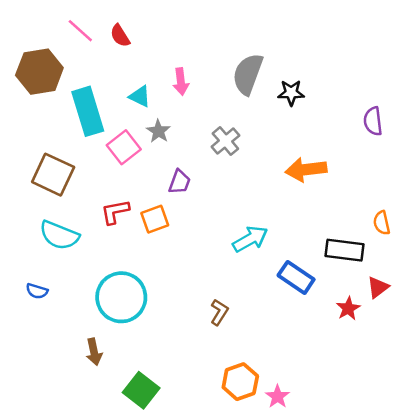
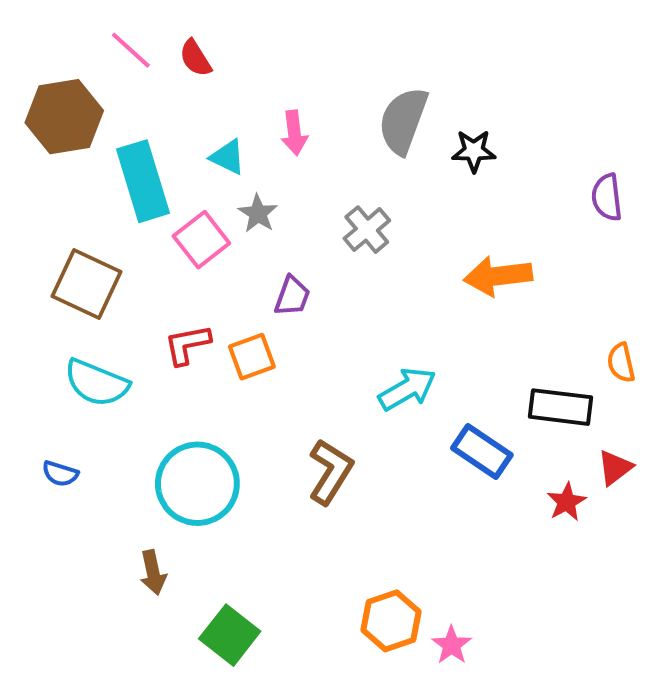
brown L-shape: (219, 312) -> (331, 472), moved, size x1.5

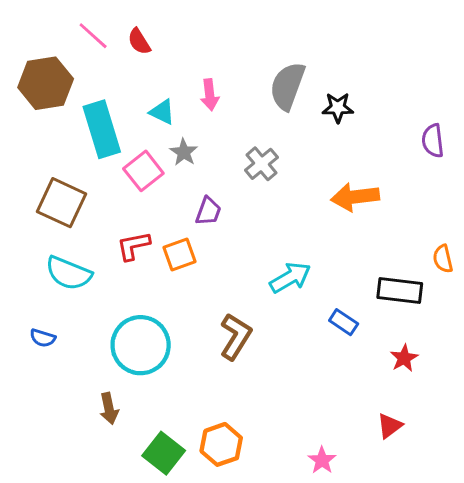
blue rectangle: (482, 451) -> (344, 322), size x0.7
red triangle: (615, 468) -> (390, 426), moved
orange hexagon: (391, 621) -> (221, 444), moved

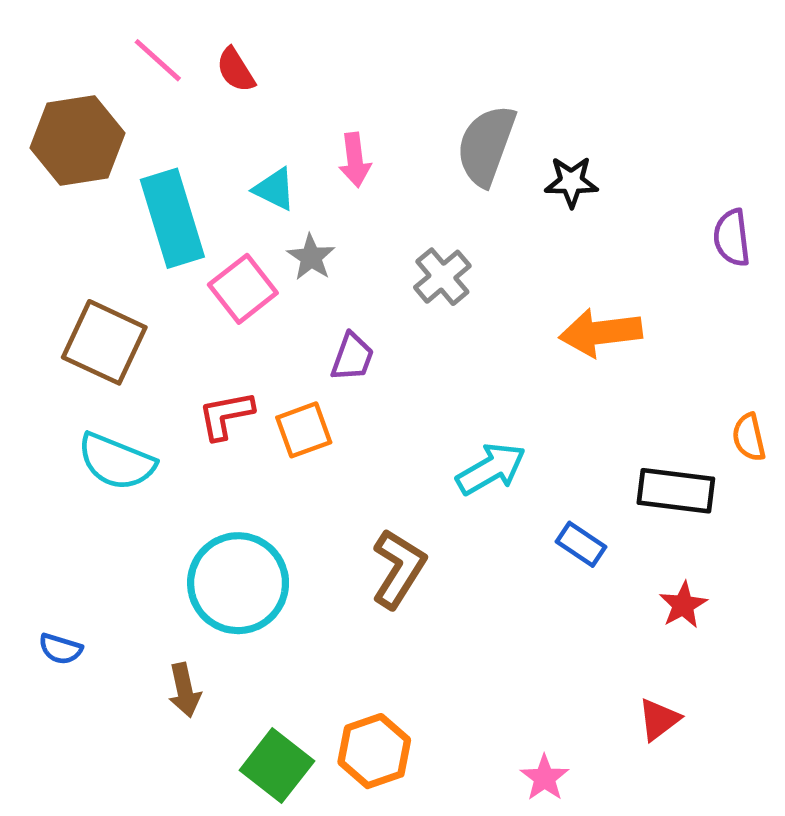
blue semicircle: (43, 338) -> (60, 649), moved

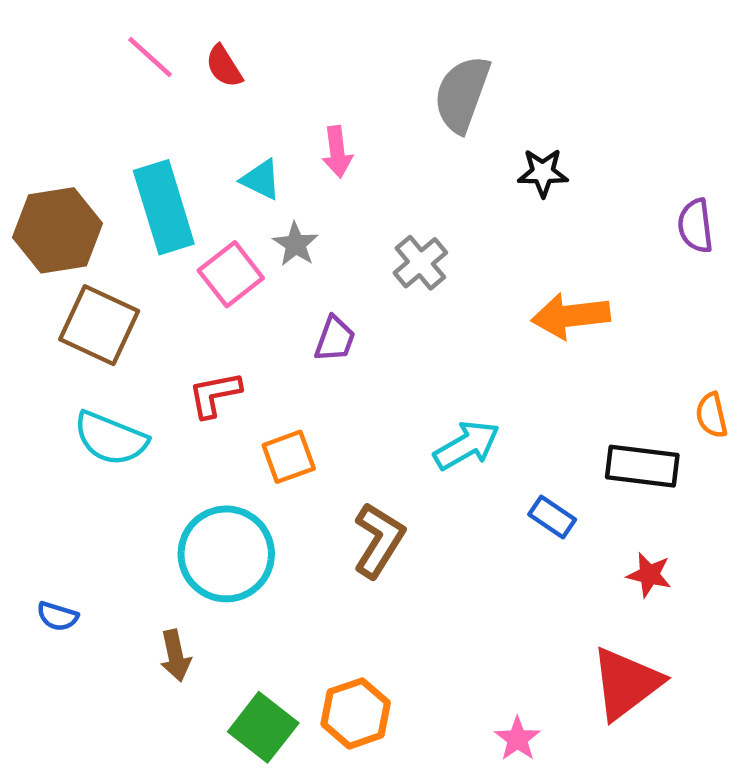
brown hexagon: (77, 140) -> (58, 230), moved
gray semicircle: (486, 145) -> (462, 94), moved
orange square: (304, 430) -> (289, 457), moved
red star: (683, 605) -> (649, 575), turned -30
red triangle: (659, 719) -> (626, 683), size x1.8

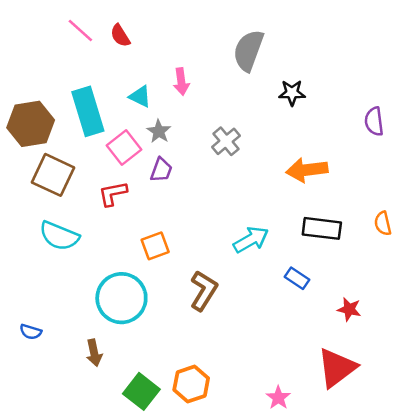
purple trapezoid: (335, 339) -> (161, 170), moved
red L-shape: (215, 394) -> (113, 194), moved
black rectangle: (642, 466) -> (322, 228), moved

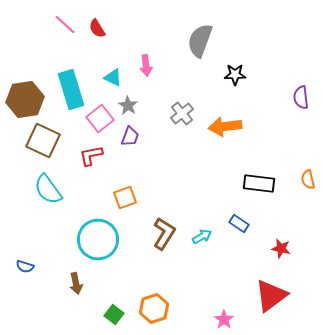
orange arrow: (307, 170) -> (225, 127), moved
cyan semicircle: (59, 236) -> (48, 190), turned 32
cyan arrow: (251, 240) -> (202, 237), moved, size x0.7
green square: (141, 391) -> (114, 315), size x0.7

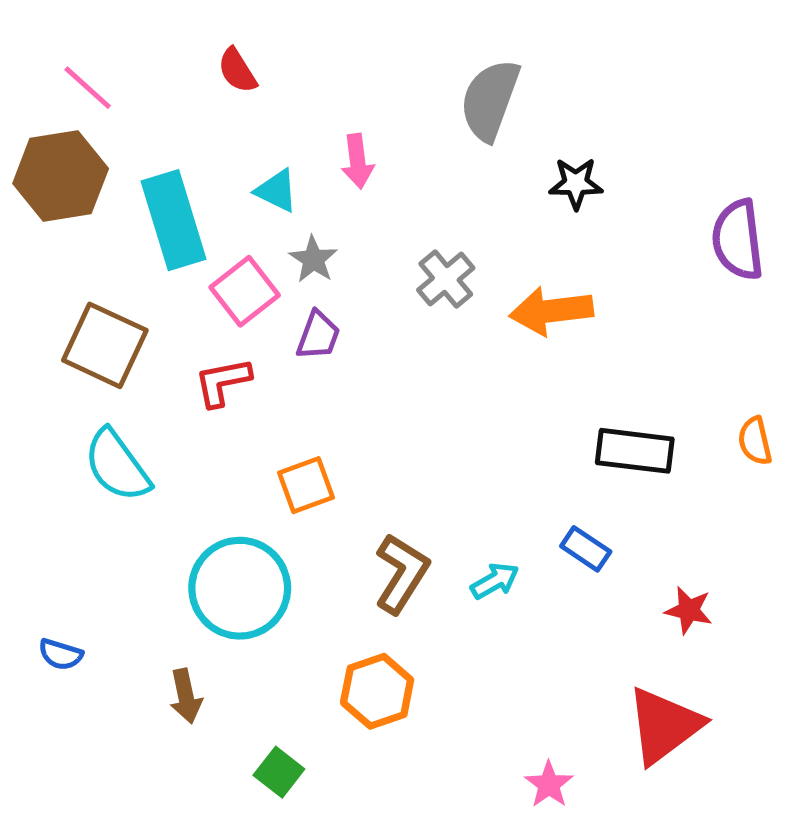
pink line: (65, 25) -> (88, 88), moved
purple semicircle: (301, 98) -> (738, 240), size x1.4
brown hexagon: (25, 100) -> (61, 176), moved
orange hexagon: (154, 309) -> (377, 691), moved

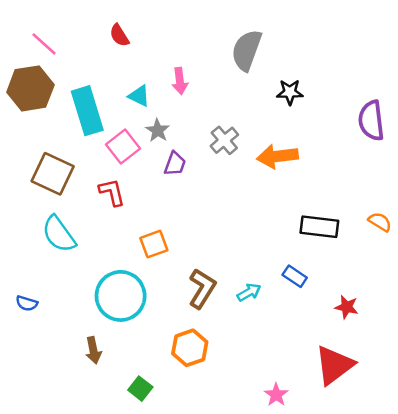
purple trapezoid: (318, 335) -> (175, 164), moved
red L-shape: (223, 382) -> (112, 192), turned 88
orange semicircle: (755, 441) -> (380, 222), turned 135
blue semicircle: (61, 654) -> (27, 303), moved

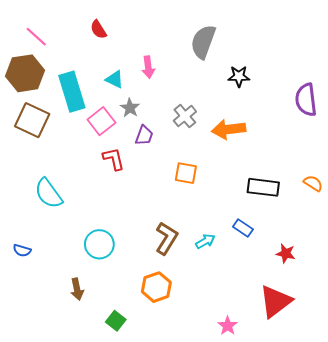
brown square: (53, 174) -> (32, 120), moved
red L-shape: (112, 192) -> (114, 159), moved
orange square: (154, 244) -> (186, 173), moved, turned 30
cyan circle: (121, 296) -> (99, 244), size x0.7

